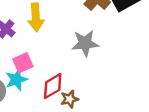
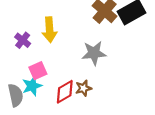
brown star: (70, 99) -> (83, 88), moved

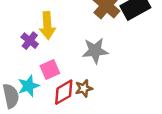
purple cross: (23, 40) -> (30, 41), moved
pink square: (38, 71) -> (50, 70), moved

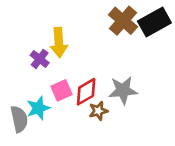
gray star: (95, 51) -> (123, 90), moved
red diamond: (64, 92) -> (86, 92), moved

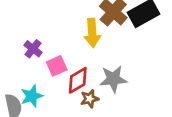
yellow arrow: (59, 43) -> (92, 33), moved
pink square: (61, 90) -> (57, 66), moved

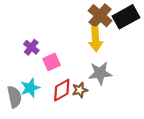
yellow arrow: (92, 33) -> (96, 39), moved
red diamond: (78, 80) -> (62, 90), moved

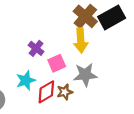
purple cross: (31, 47) -> (36, 48), moved
pink square: (52, 62) -> (57, 63), moved
cyan star: (30, 88) -> (26, 80), moved

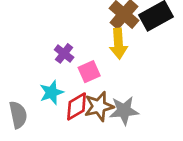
gray star: (85, 75) -> (124, 111), moved
brown star: (65, 92) -> (99, 106), size x1.5

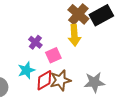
gray star: (124, 111) -> (94, 82), moved

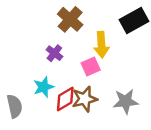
brown cross: (78, 14) -> (70, 19), moved
pink square: (53, 55) -> (91, 66), moved

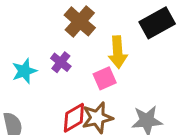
cyan star: (44, 87) -> (24, 71), moved

